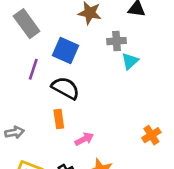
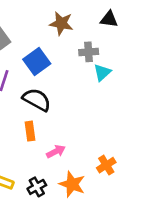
blue square: (66, 50) -> (37, 62), turned 30
orange cross: (151, 135) -> (106, 165), moved

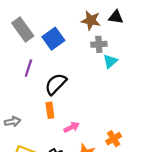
brown star: (61, 23) -> (91, 20), moved
blue square: (37, 62) -> (53, 39), moved
black semicircle: (37, 100) -> (56, 84), turned -75

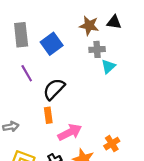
gray rectangle: (23, 30) -> (21, 35), turned 30
purple line: (28, 68) -> (27, 73), turned -48
pink arrow: (72, 127) -> (70, 132), size x1.5

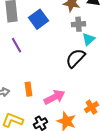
black semicircle: (54, 89) -> (75, 58), moved
orange rectangle: (48, 115) -> (28, 89), moved

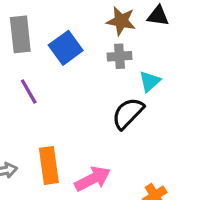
gray cross: (78, 24) -> (119, 56), moved
orange rectangle: (28, 89) -> (49, 165), size x1.5

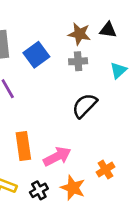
cyan triangle: (150, 81) -> (118, 70), moved

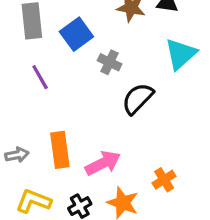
gray cross: (78, 61) -> (110, 62), moved, turned 30
cyan triangle: (118, 70) -> (181, 54), size x1.5

